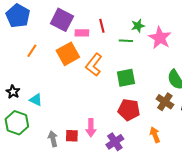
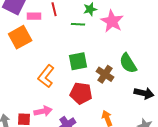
orange L-shape: (94, 65) -> (46, 76), moved
brown cross: (165, 102) -> (105, 74), moved
pink arrow: (91, 128) -> (43, 111), turned -102

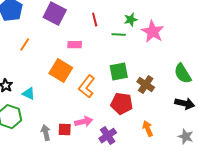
pink rectangle: (34, 16) -> (75, 45), moved
orange square: (20, 37) -> (61, 71), moved, turned -30
green semicircle: (128, 63) -> (183, 74), moved

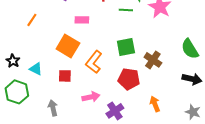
red square: (65, 130) -> (65, 76), moved

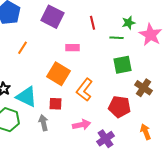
green square: (126, 47) -> (122, 65), moved
cyan triangle: (36, 69) -> (26, 97), size x1.6
gray arrow: (53, 108) -> (44, 123), moved

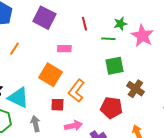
red square: (56, 104) -> (57, 105), moved

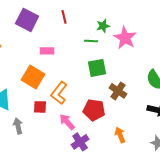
red line: (84, 24) -> (64, 17), moved
pink arrow: (73, 126) -> (67, 122), moved, turned -120

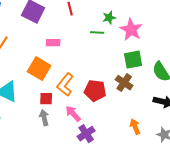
green square: (97, 68) -> (133, 60), moved
red pentagon: (94, 110) -> (95, 91), moved
gray arrow: (18, 126) -> (44, 118), moved
orange arrow: (120, 135) -> (135, 127), moved

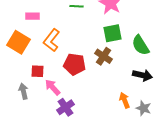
orange L-shape: (65, 85) -> (52, 40), moved
red square: (46, 99) -> (38, 71), moved
orange arrow: (135, 127) -> (125, 100), moved

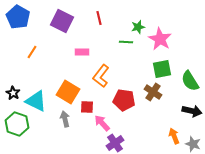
orange square: (19, 42) -> (68, 92), moved
gray arrow: (24, 91) -> (65, 119), moved

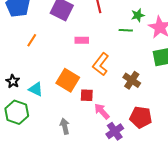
brown cross: (153, 92) -> (132, 80), moved
red pentagon: (124, 100) -> (141, 117), moved
cyan triangle: (36, 101) -> (36, 89), size x0.7
gray arrow: (65, 119) -> (65, 126), moved

